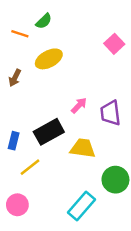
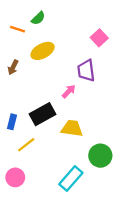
purple trapezoid: (110, 113) -> (86, 71), moved

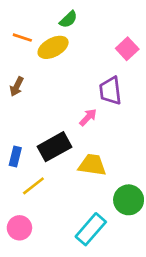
green semicircle: (38, 18) -> (68, 19), moved
yellow ellipse: (43, 51) -> (53, 47), moved

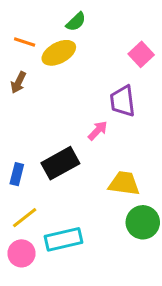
brown arrow: (17, 87) -> (18, 82), moved
yellow trapezoid: (92, 165) -> (124, 183), moved
yellow line: (33, 186) -> (25, 218), moved
cyan rectangle: (91, 229) -> (63, 239), moved, turned 36

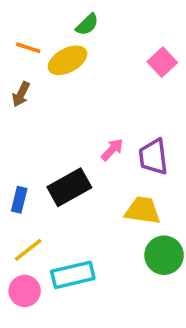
purple trapezoid: (123, 101) -> (153, 157), moved

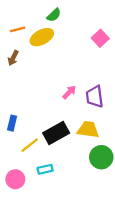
orange line: (28, 48) -> (18, 29), turned -32
black rectangle: (69, 187) -> (56, 133), moved
yellow line: (28, 250) -> (30, 145), moved
cyan rectangle: (73, 275) -> (45, 169), size x0.6

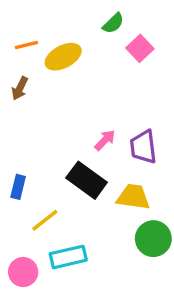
green semicircle: (54, 15) -> (113, 23), moved
pink square: (100, 38) -> (140, 48), moved
black rectangle: (56, 133) -> (87, 180), moved, turned 65
cyan rectangle: (45, 169) -> (68, 257), size x1.5

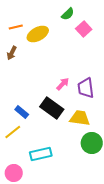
blue rectangle: (18, 187) -> (22, 112), moved, turned -64
yellow line: (45, 220) -> (13, 132), moved
pink circle: (23, 272) -> (14, 173), moved

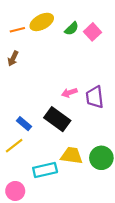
green semicircle: (68, 14) -> (72, 29), moved
yellow ellipse: (38, 34) -> (42, 22), moved
pink arrow: (63, 84) -> (69, 93), turned -152
yellow trapezoid: (80, 118) -> (72, 156), moved

